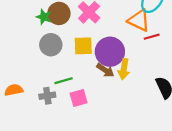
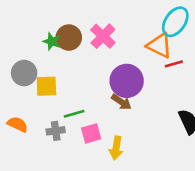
gray circle: (51, 45) -> (24, 73), moved
yellow square: (83, 46) -> (46, 86), moved
yellow arrow: (124, 69) -> (116, 148), moved
orange semicircle: (14, 90) -> (18, 124), turned 36

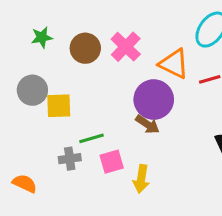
green star: (52, 41) -> (42, 37), moved, turned -30
orange triangle: (159, 45) -> (174, 64), moved
orange semicircle: (18, 124) -> (25, 183), moved

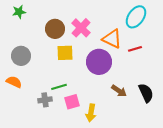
green star: (42, 37) -> (19, 12), moved
yellow square: (59, 106) -> (65, 53), moved
brown arrow: (147, 124) -> (119, 91), moved
orange semicircle: (25, 183) -> (14, 82), moved

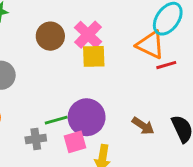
orange triangle: (112, 39) -> (150, 45), moved
yellow square: (65, 53) -> (94, 56), moved
purple circle: (99, 62) -> (87, 117), moved

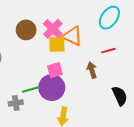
orange triangle: (150, 45) -> (72, 36), moved
brown arrow: (143, 126) -> (92, 70), moved, turned -140
pink square: (75, 142) -> (55, 70), moved

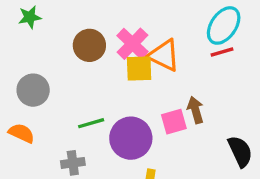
red line: (108, 51) -> (222, 52), moved
pink square: (55, 70) -> (174, 122), moved
green line: (30, 90) -> (91, 123), moved

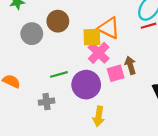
pink cross: (132, 44) -> (99, 53), moved
gray circle: (33, 90) -> (32, 34), moved

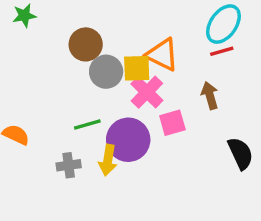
gray circle: (32, 34) -> (106, 72), moved
brown arrow: (130, 65) -> (210, 96), moved
yellow arrow: (99, 116) -> (108, 160), moved

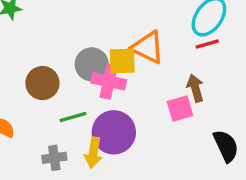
brown circle: (86, 44) -> (42, 83), moved
pink cross: (147, 92) -> (109, 81), moved, turned -32
pink square: (172, 123) -> (180, 109), moved

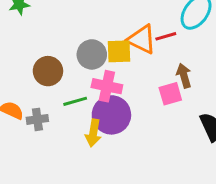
red line: (207, 44) -> (166, 36), moved
pink cross: (109, 81) -> (107, 86), moved
gray cross: (54, 158) -> (37, 119), moved

